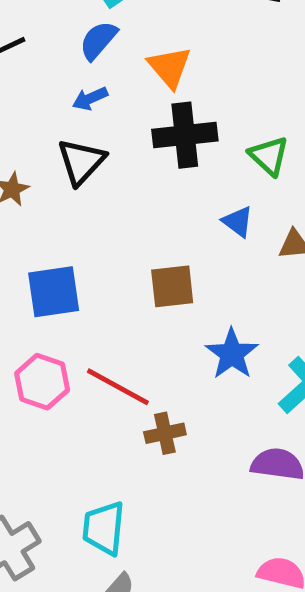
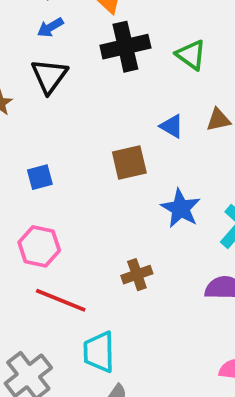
blue triangle: (238, 222) -> (172, 126), moved
blue square: (54, 292) -> (40, 177), size x0.6
red line: (118, 387) -> (61, 300), moved

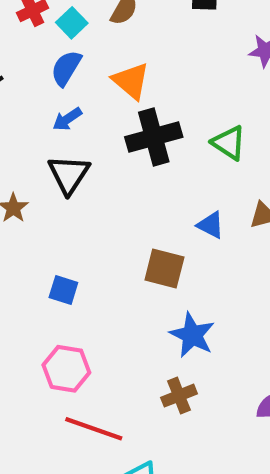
brown square: (129, 163) -> (164, 269), turned 30
blue square: (40, 177) -> (63, 290), turned 35
blue star: (181, 208) -> (192, 335), moved

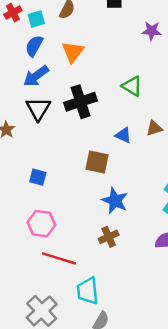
cyan square: (72, 23) -> (36, 19), turned 30
orange triangle: (131, 81) -> (73, 52), turned 30
blue arrow: (67, 119) -> (36, 76), size x1.5
black cross: (154, 137) -> (81, 102), moved

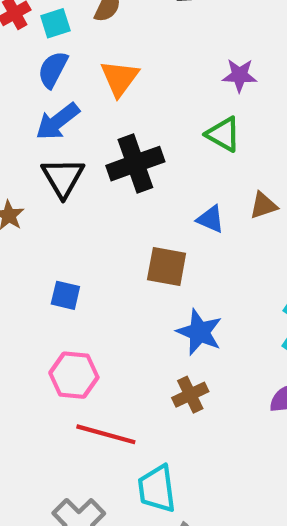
purple star: (152, 31) -> (240, 75), moved

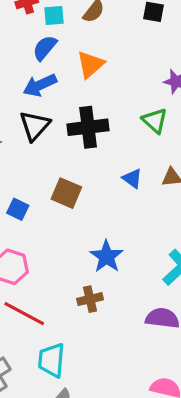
brown square: (167, 267) -> (66, 193), moved

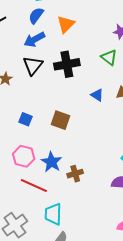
brown square: (66, 193) -> (60, 120), moved
blue star: (106, 256) -> (51, 162), moved

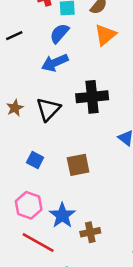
orange triangle: (66, 24) -> (105, 35), moved
black triangle: (33, 65) -> (48, 109), moved
brown square: (60, 120) -> (78, 165), turned -36

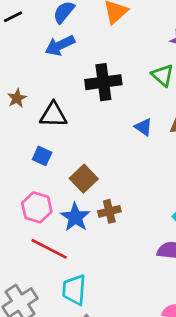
black triangle: (48, 109) -> (53, 115), moved, turned 50
brown square: (78, 165) -> (84, 179), moved, turned -30
brown cross: (90, 232) -> (109, 211), moved

